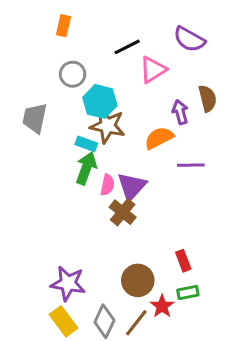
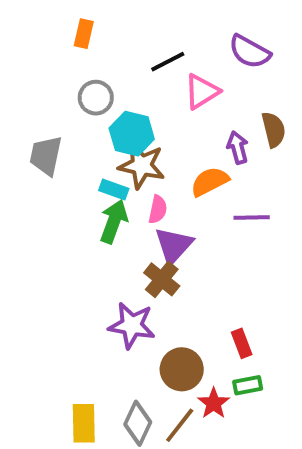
pink semicircle: (107, 185) -> (158, 209), moved
purple star: (68, 283) -> (132, 325), moved
yellow rectangle: (63, 321) -> (84, 423), turned 36

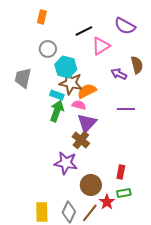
purple arrow: (238, 148) -> (119, 74), turned -49
orange semicircle: (210, 182) -> (87, 91), moved
pink semicircle: (158, 209) -> (79, 105), turned -88
red rectangle: (242, 343) -> (121, 172), turned 32

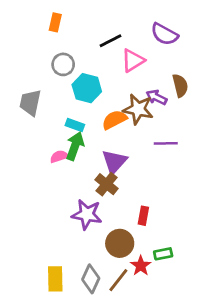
brown star: (71, 83) -> (138, 109), moved
pink semicircle: (79, 105) -> (59, 157), moved, turned -32
red rectangle: (121, 172) -> (143, 216), moved

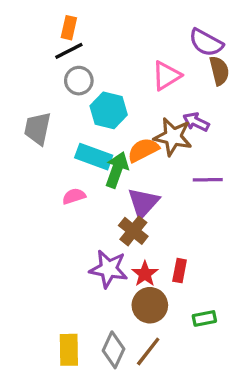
black line: (110, 41) -> (69, 51), moved
brown semicircle: (180, 85) -> (219, 71), moved
cyan rectangle: (75, 125) -> (94, 157), size x1.5
green arrow: (75, 146) -> (117, 170), moved
red star: (141, 266) -> (145, 274), moved

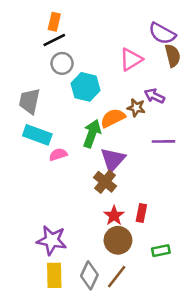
brown star: (173, 137) -> (136, 108), size x0.6
cyan rectangle: (94, 157) -> (37, 135), moved
purple star: (109, 269) -> (52, 240), moved

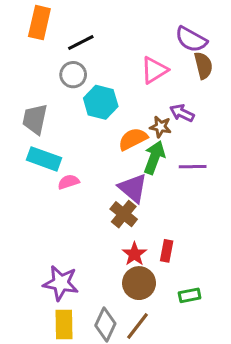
orange rectangle: (54, 22) -> (39, 23), moved, size x1.5
black line: (54, 40) -> (81, 42), moved
green arrow: (92, 134) -> (154, 157), moved
purple triangle: (113, 160) -> (133, 188), turned -32

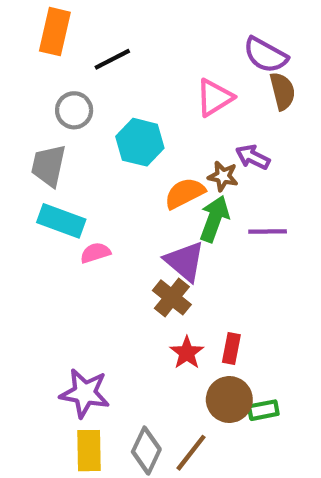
gray circle: (73, 75) -> (74, 110), moved
brown circle: (139, 283) -> (229, 400), moved

